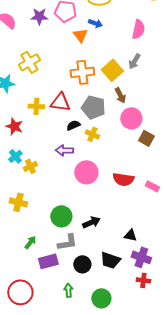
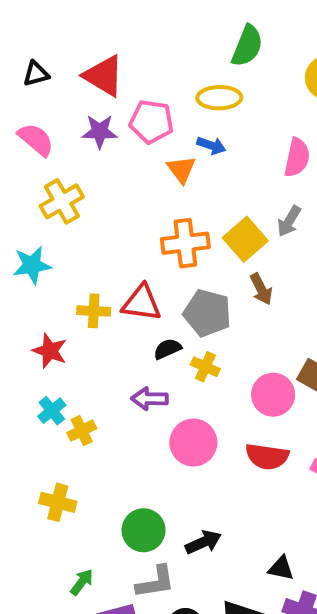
yellow cross: (29, 62) -> (62, 201), moved
pink circle: (131, 118) -> (273, 395), moved

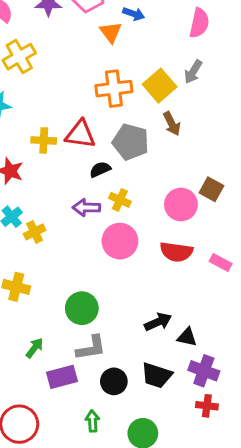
yellow cross: (205, 367) -> (120, 200), moved
black arrow: (203, 542) -> (158, 322), moved

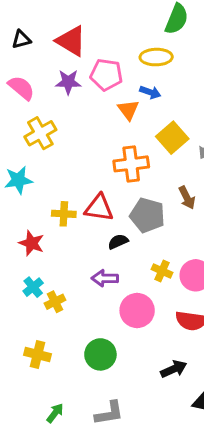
yellow square: (160, 86) -> (172, 138), moved
yellow cross: (120, 200) -> (162, 271), moved
green circle: (82, 308) -> (100, 354), moved
black arrow: (158, 322) -> (174, 369), moved

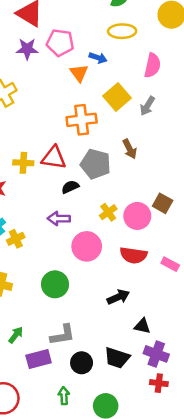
yellow ellipse: (156, 57) -> (122, 31), moved
yellow cross: (162, 271) -> (108, 212), turned 30

